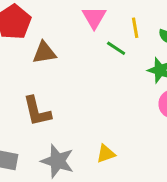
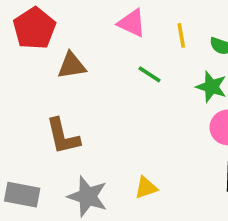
pink triangle: (94, 18) -> (132, 23), turned -35
green line: (116, 48) -> (149, 74), moved

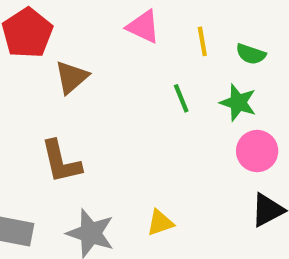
brown triangle: (72, 65) -> (72, 77), turned -32
green line: (149, 74) -> (181, 98), moved, turned 35

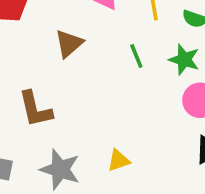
brown triangle: (72, 77) -> (69, 44), moved

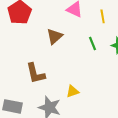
yellow triangle: (119, 161) -> (73, 91), moved

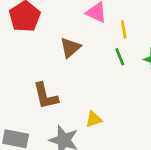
yellow line: (103, 16) -> (124, 29), moved

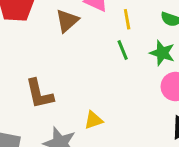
brown triangle: (70, 48) -> (67, 21), moved

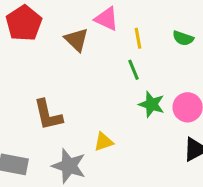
brown triangle: (67, 21) -> (76, 40), turned -35
green star: (162, 53) -> (152, 104), moved

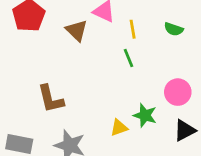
green star: (152, 104) -> (145, 115), moved
yellow triangle: (103, 142) -> (119, 128), moved

